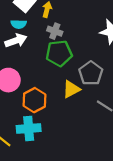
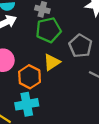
yellow triangle: (71, 89) -> (52, 62), moved

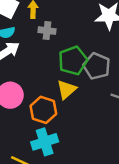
green pentagon: (48, 30) -> (73, 61), moved

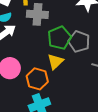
gray cross: (47, 31) -> (37, 14), size x1.5

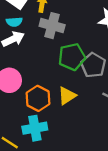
yellow triangle: (55, 62) -> (67, 96), moved

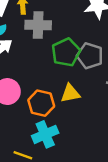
yellow triangle: (67, 96) -> (70, 93), turned 36

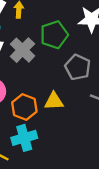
gray cross: (38, 25) -> (23, 50), moved, turned 35
green pentagon: (66, 52) -> (54, 35), moved

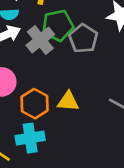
green pentagon: (54, 35) -> (58, 25), moved
gray pentagon: (78, 67) -> (83, 38), moved

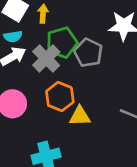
orange hexagon: (35, 104) -> (60, 97), moved

